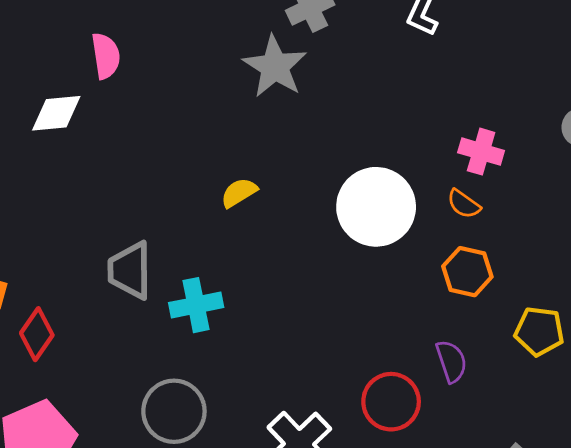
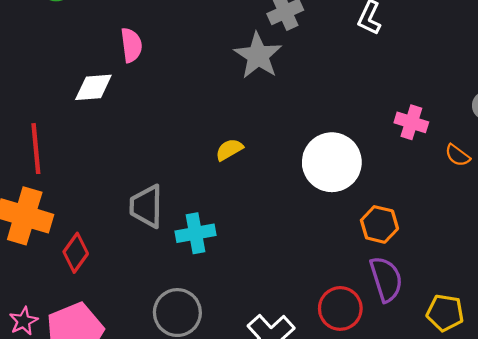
orange semicircle: (464, 204) -> (457, 155), moved
orange hexagon: (467, 272) -> (379, 224), moved
yellow pentagon: (539, 331) -> (445, 313), moved
purple semicircle: (451, 361) -> (386, 279), size x1.4

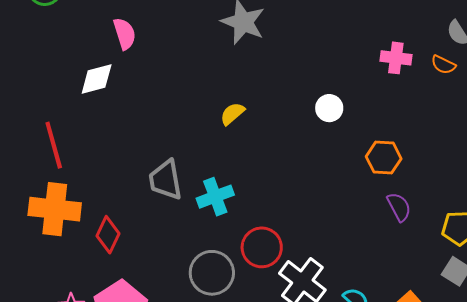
orange semicircle: (457, 155) -> (443, 65), moved
white circle: (332, 162) -> (329, 108), size x0.5
purple semicircle: (386, 279) -> (399, 207), size x0.7
red circle: (340, 308) -> (262, 247), moved

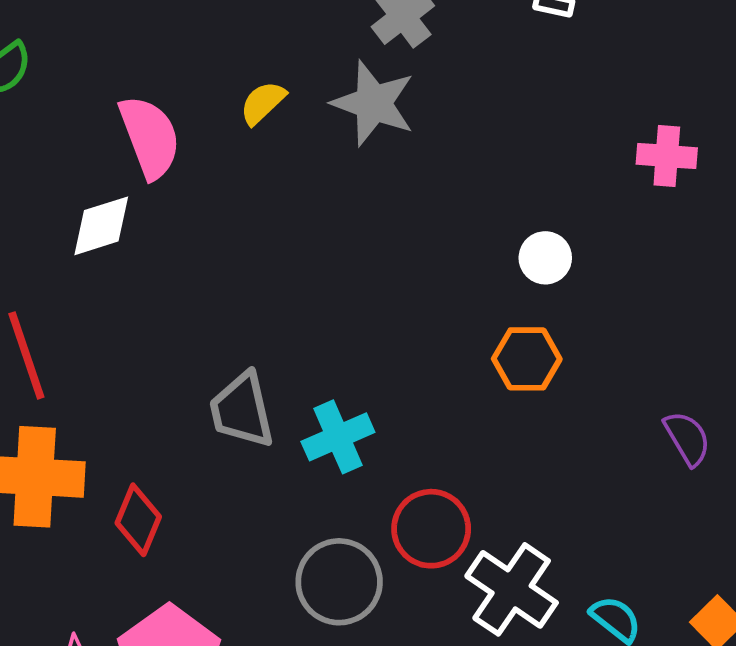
pink semicircle: (125, 34) -> (150, 137), size x1.4
yellow semicircle: (232, 114) -> (263, 103), moved
orange hexagon: (384, 158) -> (527, 359), moved

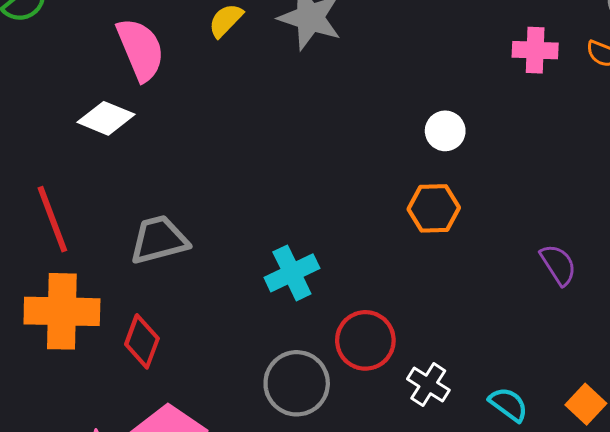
white diamond: (101, 226) -> (106, 118), turned 42
gray trapezoid: (242, 410) -> (159, 240), moved, turned 90
white cross: (512, 589) -> (428, 385), size x0.6

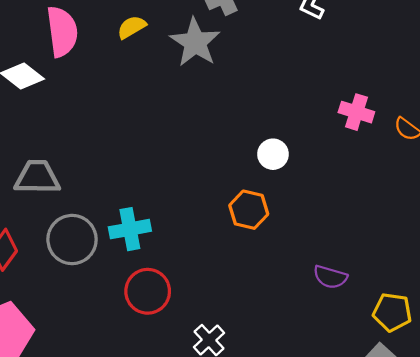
purple semicircle: (558, 265) -> (330, 277), turned 124
red circle: (365, 340) -> (148, 291), moved
gray circle: (297, 383) -> (72, 240), moved

